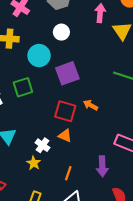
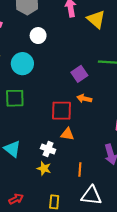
purple square: (67, 73) -> (79, 74), moved, size x0.7
green square: (23, 87) -> (15, 98), turned 30

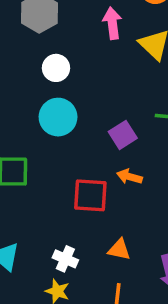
cyan circle: (22, 64) -> (58, 117), moved
orange triangle: (67, 134) -> (119, 250), moved

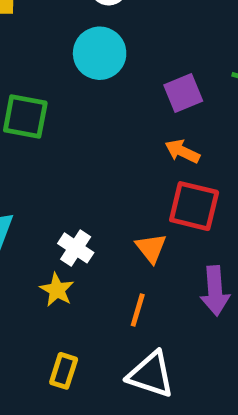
red square: (90, 195) -> (194, 206), moved
orange triangle: (119, 250) -> (151, 248), turned 30

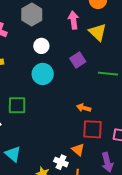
purple square: (183, 93) -> (78, 60), moved
white cross: (76, 248) -> (61, 162), moved

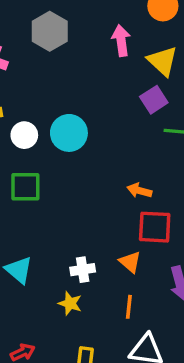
white circle: (41, 46) -> (24, 135), moved
purple square: (78, 60) -> (154, 100), moved
white cross: (61, 162) -> (83, 270), moved, turned -32

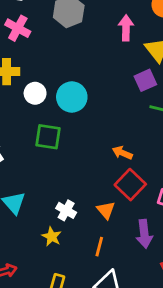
green square: (25, 187) -> (48, 137), moved
red square: (155, 227) -> (130, 185), turned 32
white cross: (83, 270) -> (66, 210), turned 30

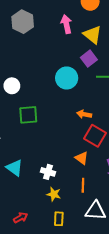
cyan circle: (72, 97) -> (67, 78), moved
white cross: (66, 210) -> (48, 172), moved
yellow star: (52, 237) -> (54, 194), moved

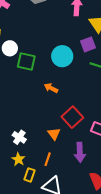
orange arrow: (84, 114) -> (51, 88), moved
green square: (28, 115) -> (26, 62), moved
yellow rectangle: (59, 219) -> (29, 175), moved

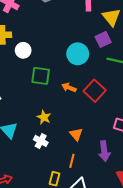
green square: (26, 62) -> (41, 76), moved
red square: (72, 117) -> (95, 91), moved
yellow star: (18, 159) -> (44, 117), moved

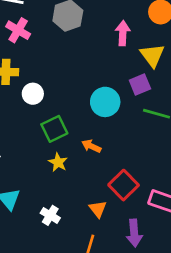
green square: (41, 76) -> (54, 129), turned -36
red square: (95, 91) -> (124, 185), moved
yellow star: (44, 117) -> (58, 162), moved

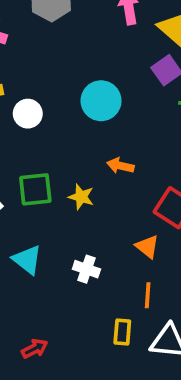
cyan circle: (105, 102) -> (101, 101), moved
green square: (54, 129) -> (35, 189), moved, turned 32

